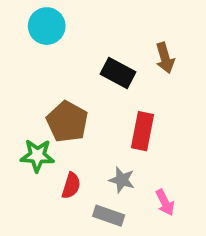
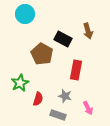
brown pentagon: (67, 122) -> (42, 54), moved
green star: (37, 156) -> (20, 83), turned -30

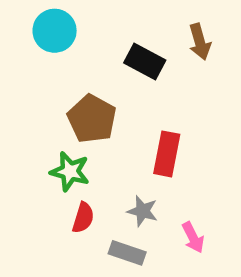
brown arrow: (88, 31) -> (200, 42), moved
black rectangle: (63, 39) -> (145, 62), moved
green star: (20, 83) -> (70, 171), moved, turned -30

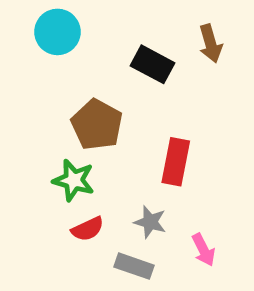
red semicircle: (83, 218) -> (88, 229), turned 48

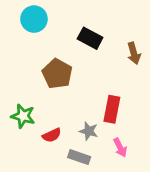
brown arrow: (210, 43) -> (134, 53), moved
red rectangle: (176, 162) -> (112, 109), moved
green star: (74, 180) -> (23, 116), moved

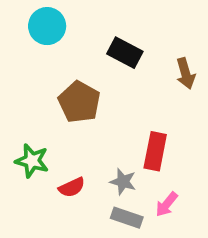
pink arrow: (120, 148) -> (167, 204), turned 66
gray rectangle: (79, 157) -> (127, 218), moved

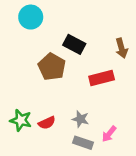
black rectangle: (125, 53) -> (74, 44), moved
red rectangle: (155, 151) -> (102, 78), moved, turned 65
green star: (32, 161) -> (21, 120), moved

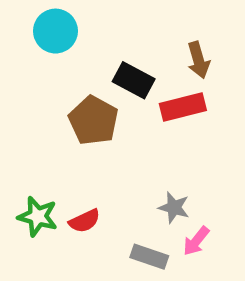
brown arrow: (121, 48) -> (198, 60), moved
red rectangle: (102, 78) -> (183, 107), moved
gray star: (80, 119) -> (174, 208), moved

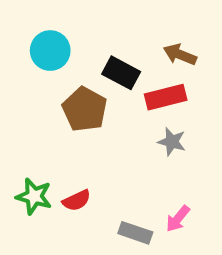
cyan circle: (55, 31) -> (50, 51), moved
brown arrow: (198, 60) -> (180, 55), turned 128
gray star: (174, 208) -> (172, 142), moved

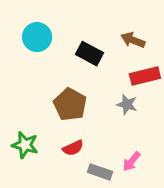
red rectangle: (166, 97) -> (145, 76), moved
brown pentagon: (85, 109) -> (70, 104), moved
red semicircle: (77, 200) -> (73, 148), moved

